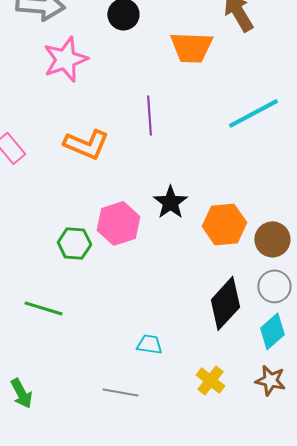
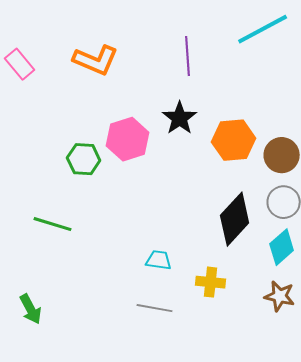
purple line: (149, 115) -> (188, 56), moved
yellow cross: (210, 380) -> (211, 282), moved, turned -32
gray line: (120, 392) -> (155, 308), moved

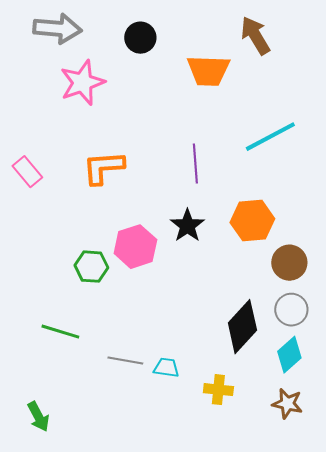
orange L-shape: (96, 60) -> (103, 168), turned 153
orange hexagon: (234, 140) -> (252, 221), moved
gray line: (155, 308) -> (125, 361), moved

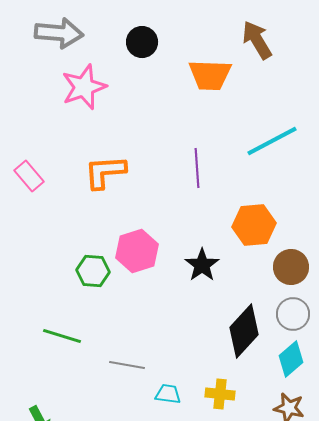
black star: (187, 226) -> (202, 265), moved
cyan trapezoid: (166, 368) -> (168, 394), moved

